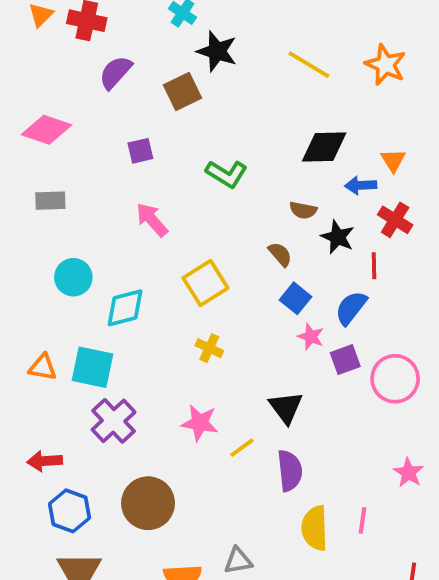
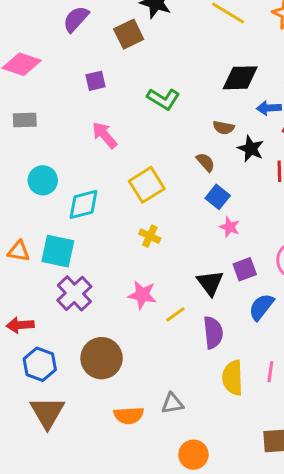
blue semicircle: (351, 308) -> (261, 307), moved
purple square: (345, 360) -> (245, 269), moved

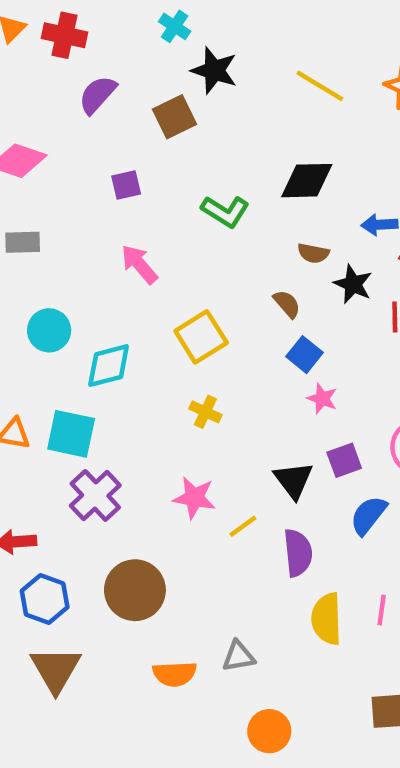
black diamond: (240, 78) -> (307, 181), moved

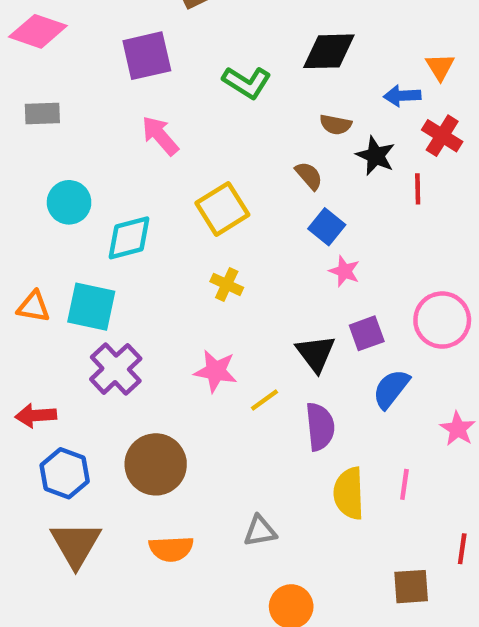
purple square: (126, 185) -> (147, 56), size x1.6
orange semicircle: (175, 674) -> (171, 549), moved

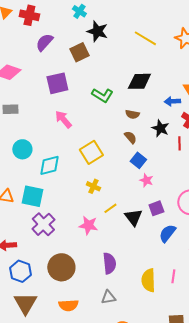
brown semicircle: (336, 125) -> (132, 114), moved
yellow line: (264, 400) -> (110, 208), moved
purple semicircle: (320, 427) -> (109, 263), moved

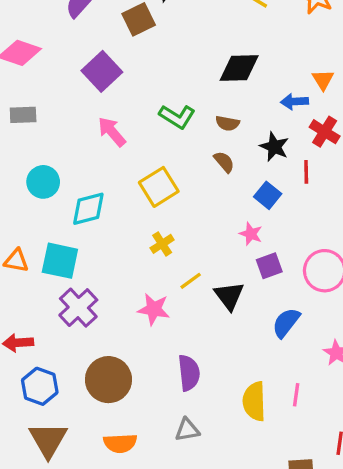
purple square: (57, 83) -> (102, 71), turned -30
green L-shape: (102, 95) -> (177, 117), moved
blue square: (138, 160) -> (268, 195), moved
yellow cross: (93, 186) -> (162, 244), turned 32
purple square: (156, 208) -> (269, 266), moved

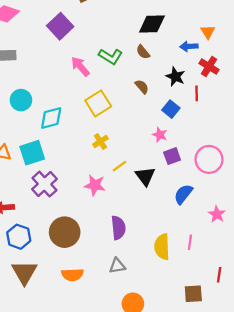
brown semicircle: (227, 123) -> (143, 52), moved, turned 40
pink arrow: (112, 132) -> (80, 67), moved
cyan square: (60, 261) -> (32, 153), turned -30

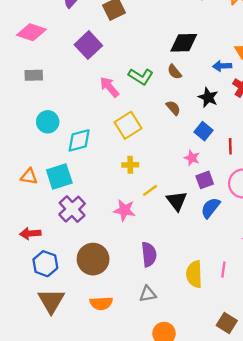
red line: (197, 93) -> (230, 146), moved
yellow cross: (100, 141) -> (130, 165), turned 32
blue semicircle: (183, 194) -> (211, 208), moved
brown square: (193, 294) -> (227, 323), turned 36

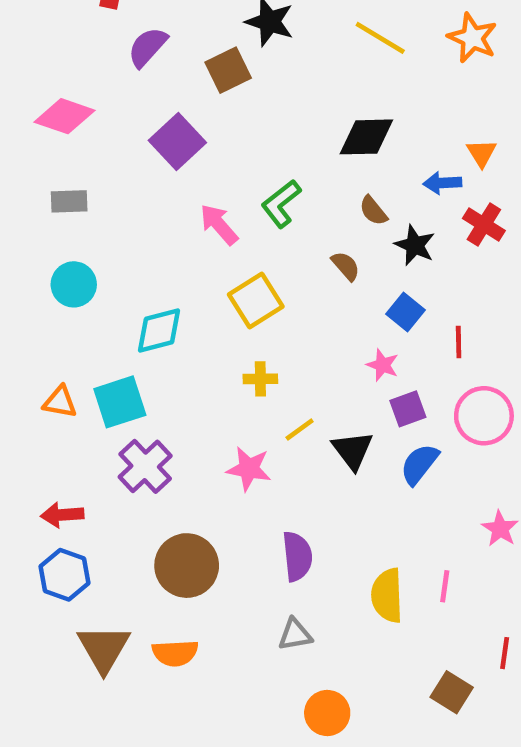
brown semicircle: (174, 72) -> (373, 211), moved
green L-shape: (141, 76) -> (281, 204), turned 110
cyan circle: (48, 122) -> (74, 284), moved
blue hexagon: (45, 264) -> (65, 575), moved
orange semicircle: (101, 303) -> (175, 653), moved

